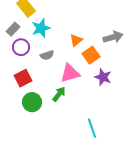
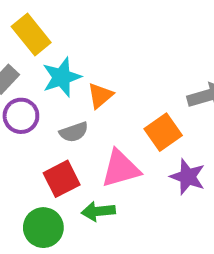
orange triangle: (76, 40) -> (100, 95), moved
red square: (23, 78) -> (62, 179), moved
green arrow: (59, 94) -> (98, 211), turned -133

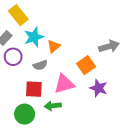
red square: (62, 179) -> (34, 89), turned 30

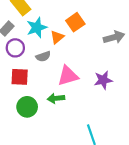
orange square: (86, 65) -> (75, 22), moved
purple star: (99, 88) -> (103, 80), turned -30
red square: (34, 89) -> (20, 77), moved

